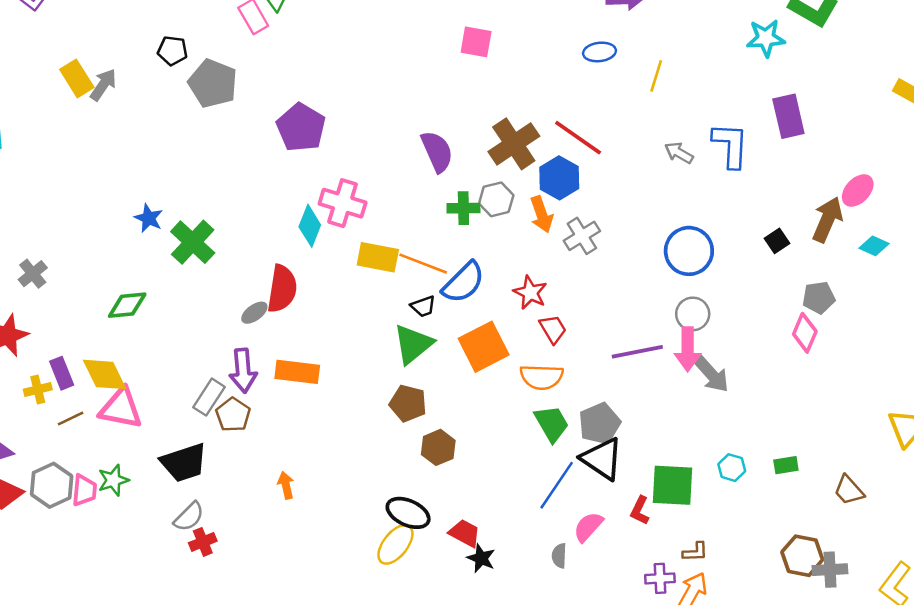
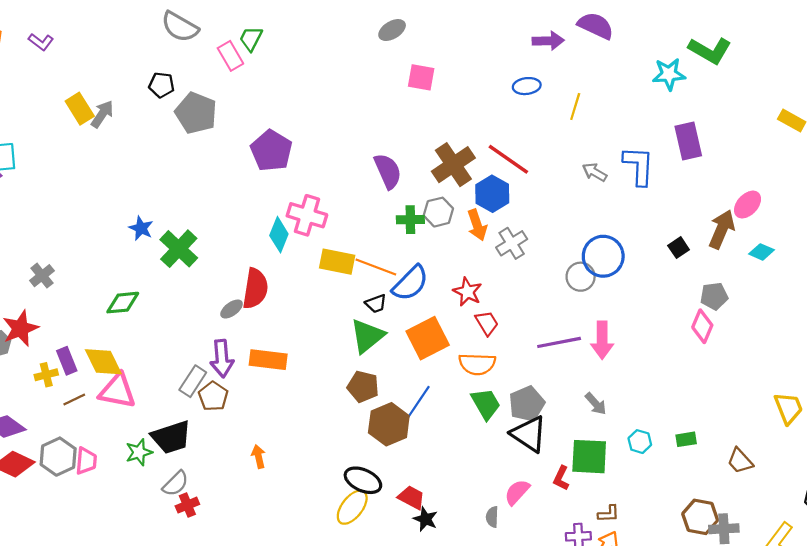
gray circle: (693, 314) -> (581, 277), moved
gray arrow: (712, 374) -> (596, 404), moved, size x0.7
brown hexagon: (438, 447) -> (389, 424), size x1.4
green star: (113, 480) -> (139, 452), moved
blue line: (557, 485) -> (416, 406), moved

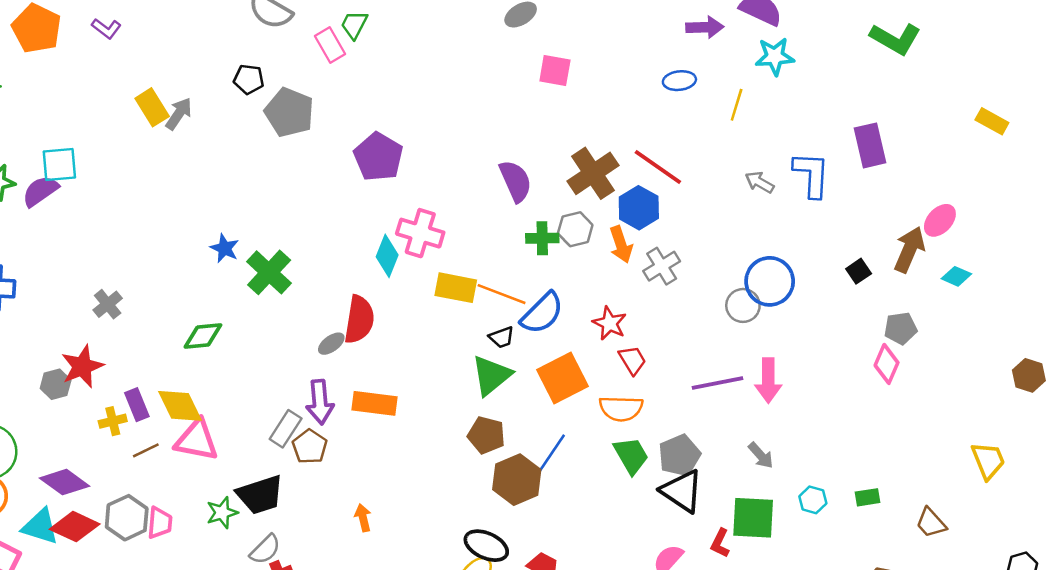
cyan star: (669, 74) -> (775, 56), moved

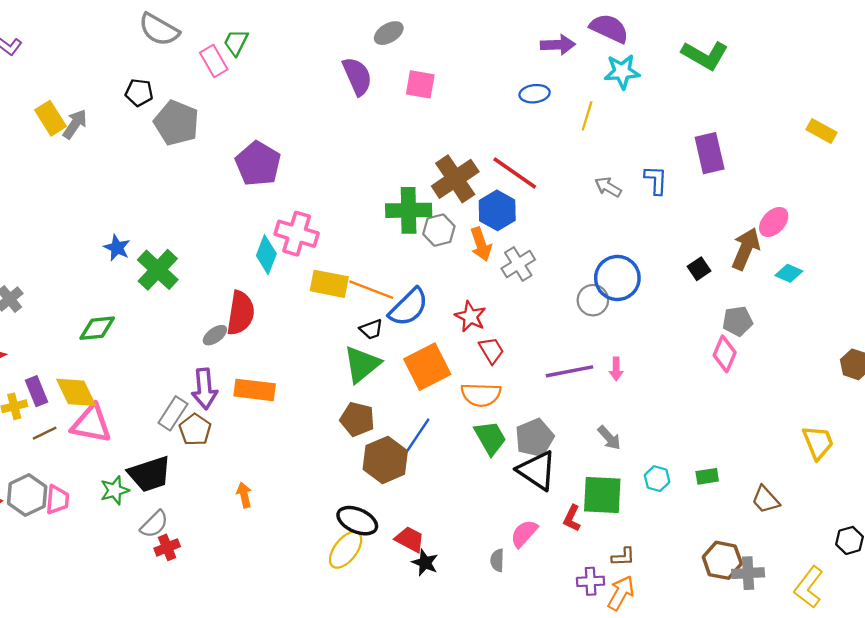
green L-shape: (895, 39) -> (705, 55), moved
blue L-shape: (812, 175) -> (656, 180), size x0.7
purple semicircle: (516, 181) -> (357, 76), moved
green cross: (542, 238) -> (409, 210), moved, size x1.5
pink arrow: (768, 380) -> (616, 369), size x0.6

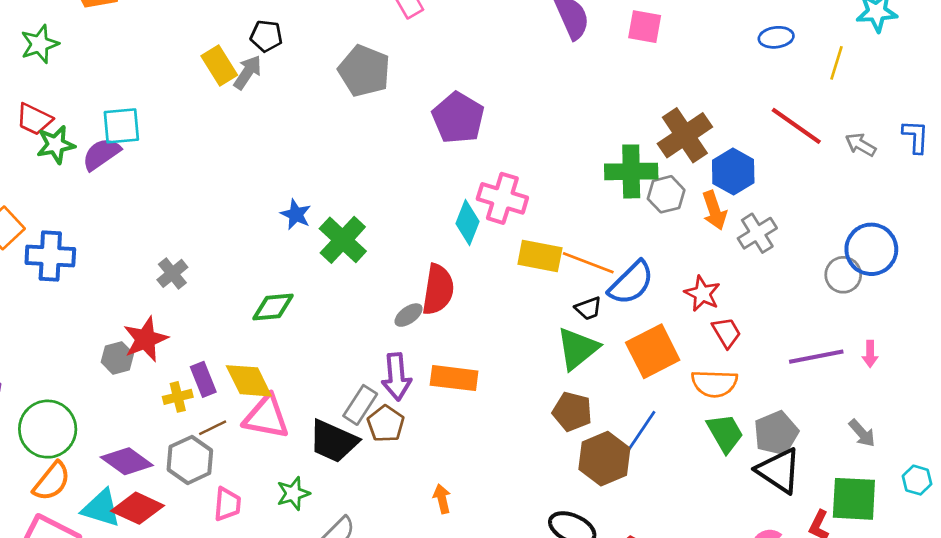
black pentagon: (139, 93) -> (266, 36), moved
red line: (515, 173) -> (796, 126), moved
black trapezoid: (150, 474) -> (333, 441), moved, turned 42
gray hexagon: (27, 495) -> (190, 460), moved

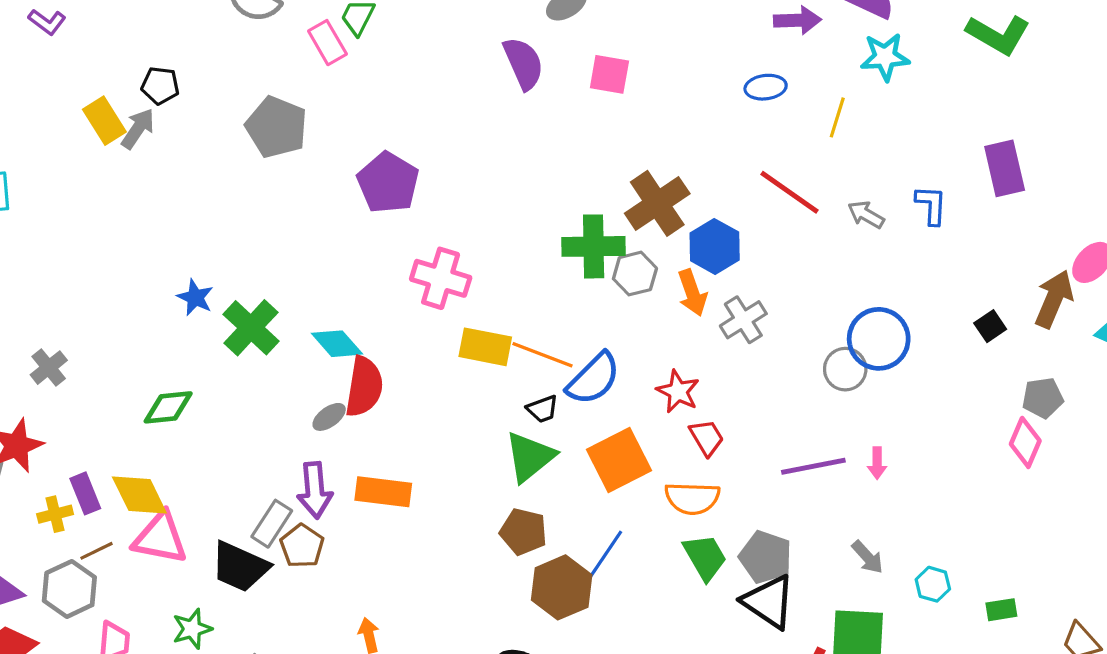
cyan diamond: (468, 222) -> (337, 344), moved, turned -63
gray pentagon: (776, 433) -> (766, 557), turned -30
cyan hexagon: (917, 480) -> (933, 584), moved

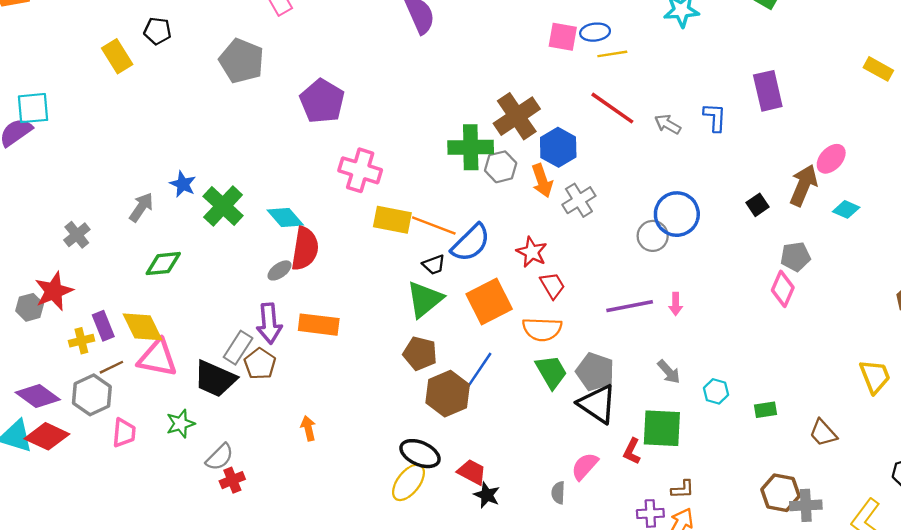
pink square: (609, 74) -> (563, 37), moved
yellow line: (837, 117) -> (612, 54), moved, turned 64
gray arrow: (138, 129) -> (141, 207), moved

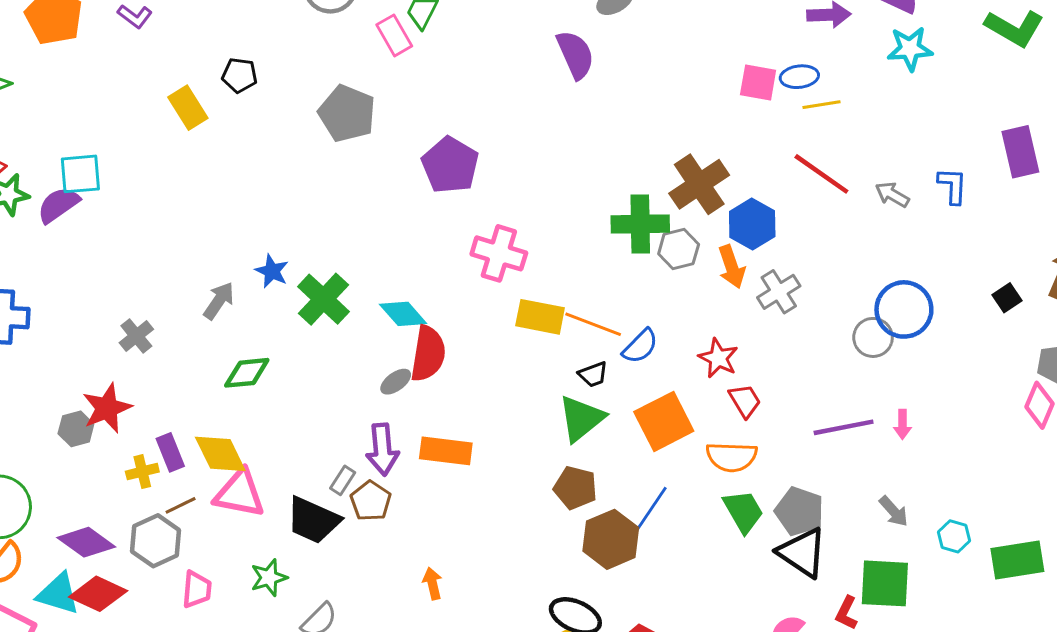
blue semicircle: (471, 243) -> (640, 346), size x0.7
gray rectangle: (238, 348) -> (343, 480), size x0.7
green rectangle: (765, 410) -> (1017, 560), size x1.8

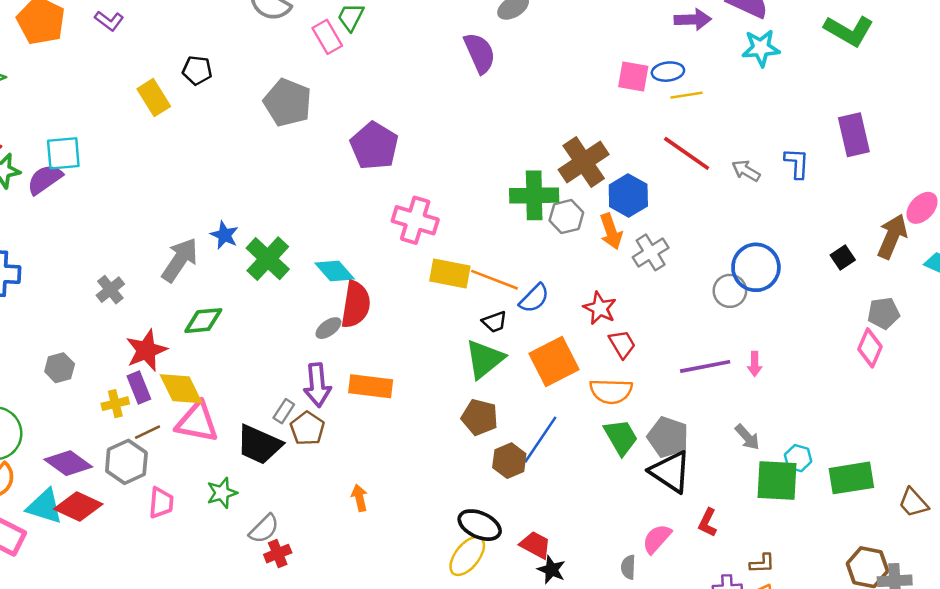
gray arrow: (219, 301) -> (180, 260), size x1.4
red star: (107, 408) -> (146, 350), moved
brown hexagon: (611, 539) -> (509, 461), size x0.7
green square: (885, 583) -> (777, 480), moved

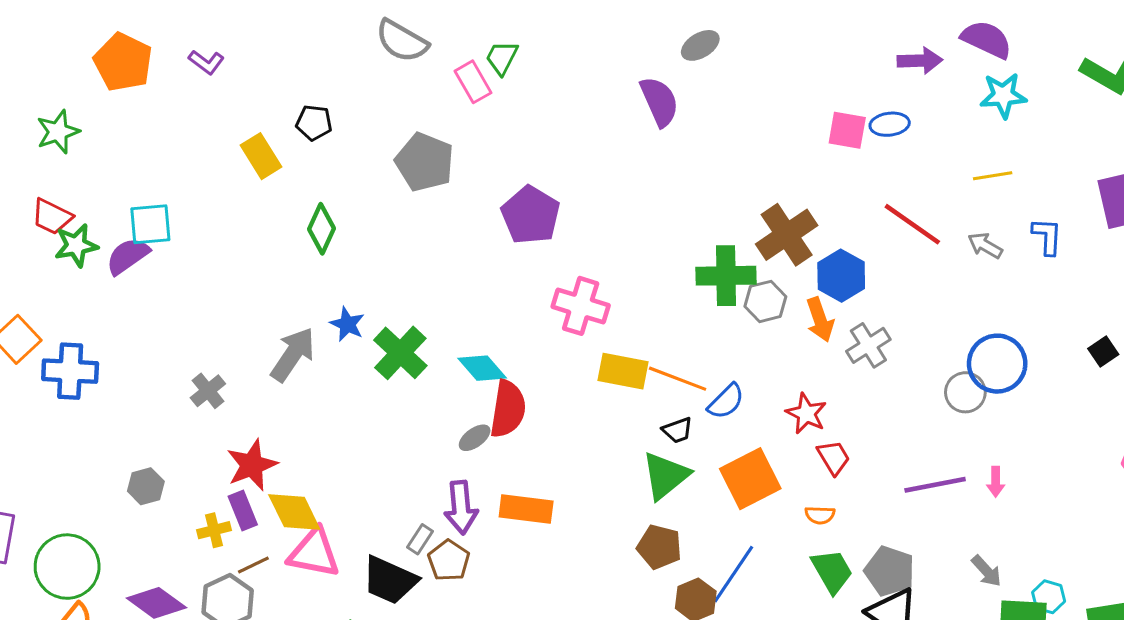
yellow line: (687, 95) -> (993, 176), moved
green diamond: (203, 321) -> (322, 229), moved, turned -60
orange semicircle: (611, 391) -> (820, 515), size x0.6

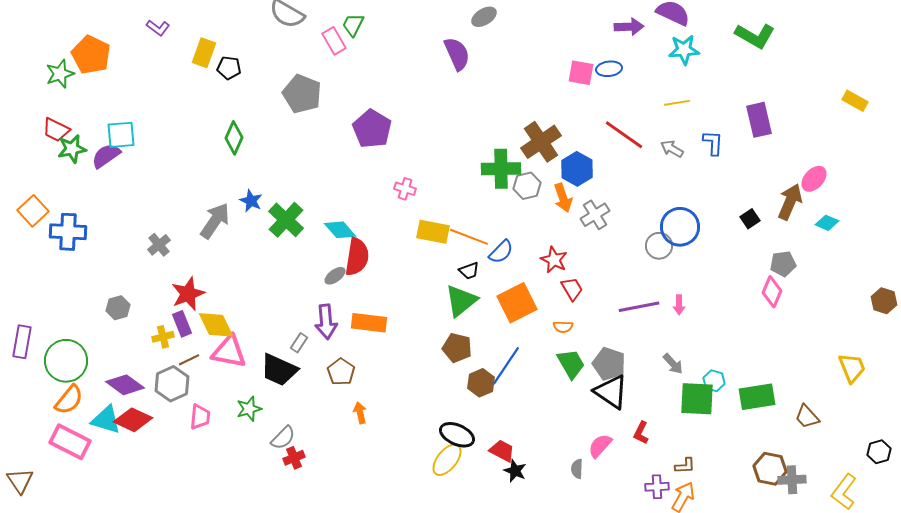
orange pentagon: (123, 62) -> (91, 55), moved
yellow rectangle: (261, 156) -> (204, 53), moved, turned 52
pink cross: (581, 306) -> (405, 189), size x0.6
brown pentagon: (449, 560) -> (341, 372), moved

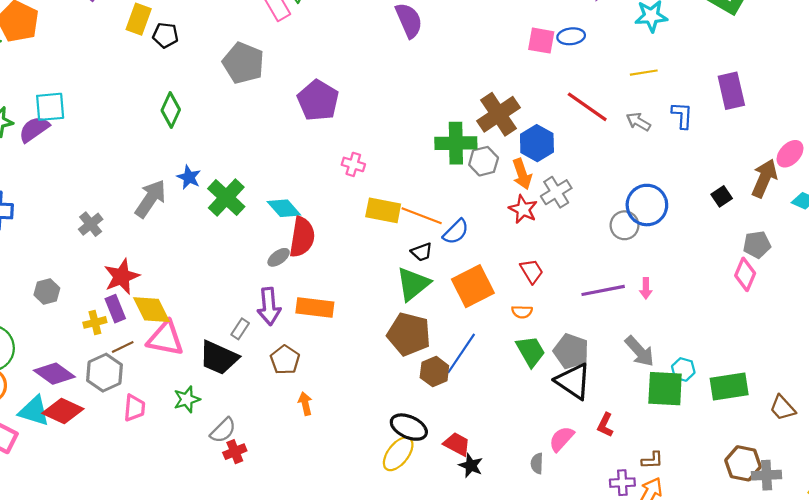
red star: (554, 260) -> (523, 209), moved
brown pentagon: (457, 348) -> (409, 334), size x1.4
gray arrow: (673, 364) -> (639, 351), size x1.4

